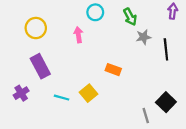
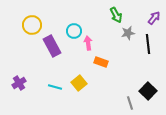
purple arrow: (173, 11) -> (154, 18), moved, turned 32
cyan circle: (95, 12) -> (74, 31), moved
pink arrow: (78, 35) -> (88, 43), moved
purple rectangle: (40, 66) -> (52, 46), moved

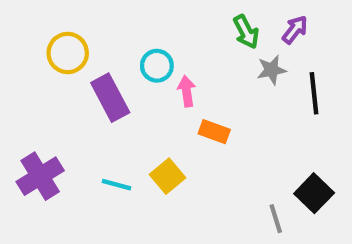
purple arrow: (154, 18) -> (295, 30), moved
purple cross: (19, 83) -> (40, 176), size x1.5

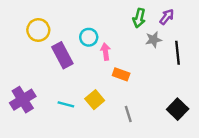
green arrow: (246, 32) -> (139, 18), turned 42
gray line: (276, 219) -> (128, 114), moved

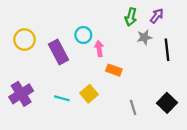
yellow circle: (38, 30) -> (25, 40), moved
gray line: (128, 114) -> (133, 107), moved

